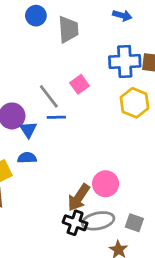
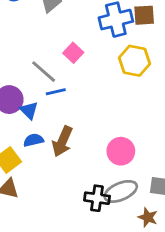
brown arrow: (79, 198) -> (62, 141), moved

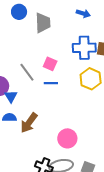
pink square: (73, 53) -> (50, 64), turned -32
blue line: (56, 92) -> (51, 83), moved

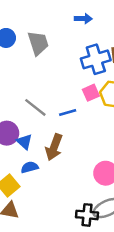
pink square: (50, 64) -> (91, 93), moved, turned -32
brown arrow: (29, 123) -> (54, 147), moved

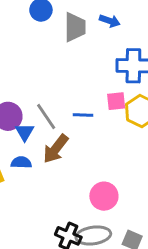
blue arrow: (83, 19) -> (110, 21), moved
gray line: (35, 107) -> (46, 116), moved

